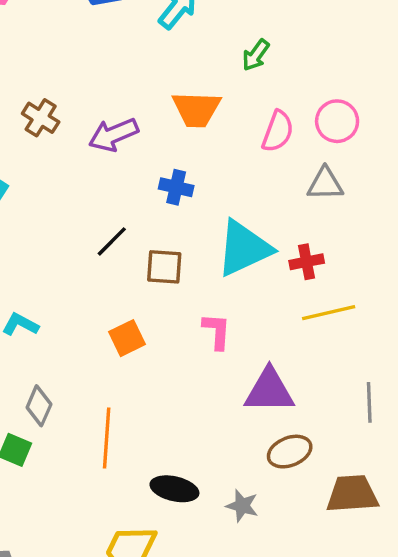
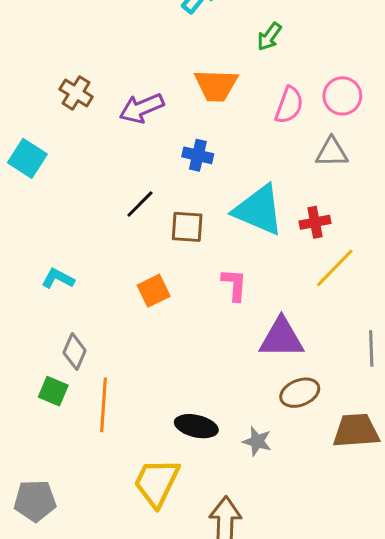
cyan triangle: (244, 248) -> (259, 210), turned 48
yellow line: (329, 313) -> (335, 268), turned -33
orange line: (107, 438) -> (103, 405), moved

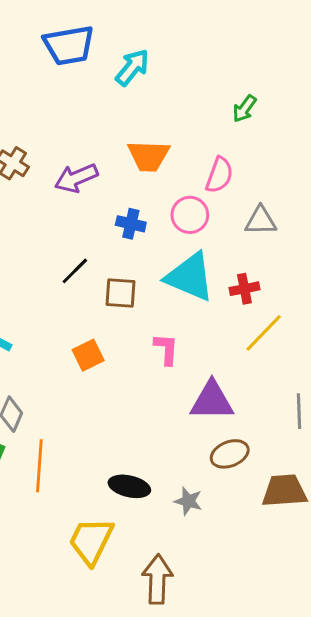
green arrow: (269, 37) -> (244, 109), moved
pink circle: (342, 96) -> (190, 215), moved

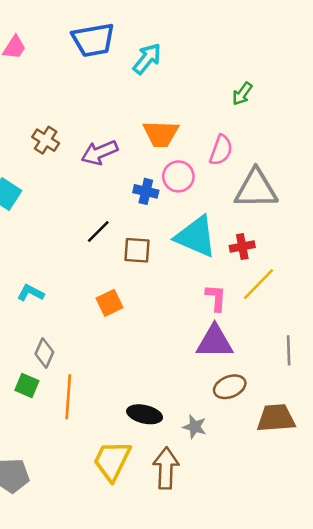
pink circle: (190, 215) -> (178, 176), moved
gray triangle: (261, 221) -> (256, 189), size x1.6
pink L-shape: (166, 349) -> (216, 298), moved
brown arrow: (157, 579) -> (166, 468), moved

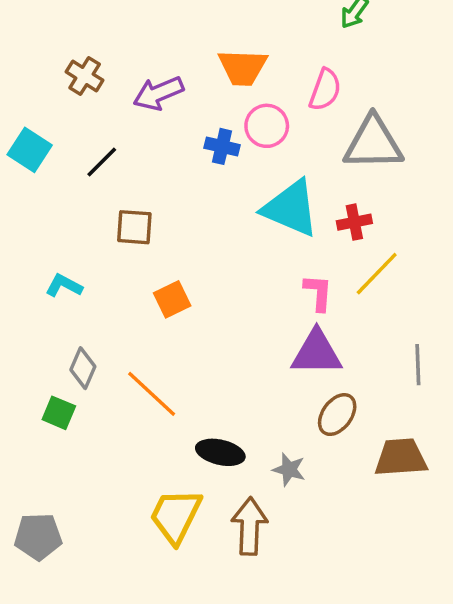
black line: (98, 231) -> (102, 162), moved
brown square: (137, 250) -> (134, 227), moved
brown ellipse: (230, 387) -> (337, 415), turned -32
orange line: (68, 397) -> (152, 394), moved, turned -51

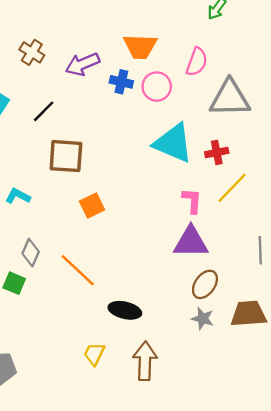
blue cross: (222, 146) -> (121, 82), moved
brown square: (134, 227) -> (66, 156), size x1.4
gray star: (289, 469) -> (203, 319), moved
yellow trapezoid: (176, 516) -> (94, 354), size x0.6

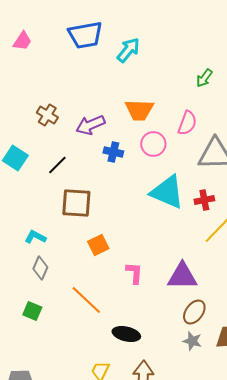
blue cross: (121, 82) -> (113, 152), moved
pink L-shape: (192, 201) -> (134, 273), moved
gray diamond: (31, 253) -> (40, 268), moved

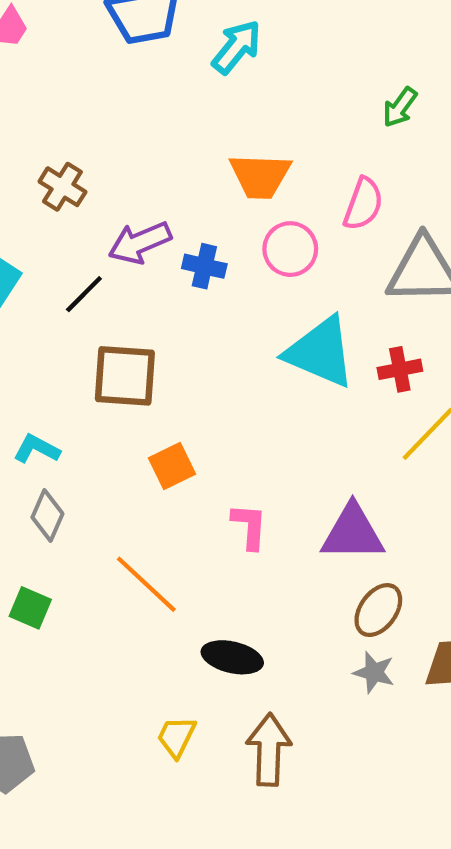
purple arrow: (90, 125) -> (140, 243), moved

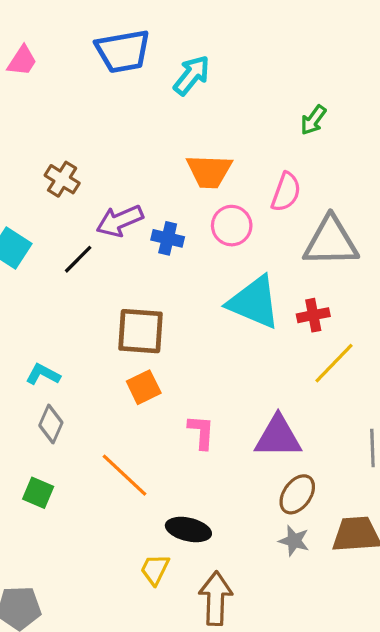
brown square: (125, 376) -> (140, 331), moved
yellow trapezoid: (176, 737) -> (155, 570), moved

